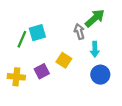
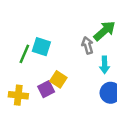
cyan square: (37, 33) -> (41, 47), turned 35
yellow square: (64, 60) -> (58, 79), moved

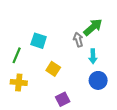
green line: (24, 54) -> (17, 55), moved
purple square: (46, 89) -> (63, 99), moved

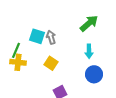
gray arrow: (78, 40) -> (51, 37), moved
yellow cross: (19, 82) -> (18, 62), moved

